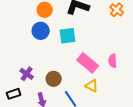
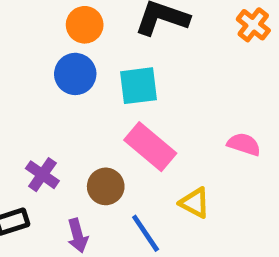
pink semicircle: (113, 61) -> (244, 144), turned 112
pink rectangle: (88, 63) -> (150, 147), moved

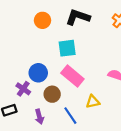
blue circle: (75, 74) -> (38, 73), moved
yellow triangle: (195, 203) -> (93, 102), turned -40

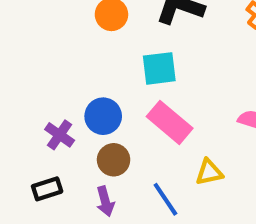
purple cross: (23, 89) -> (60, 135), moved
brown circle: (52, 94) -> (114, 160), moved

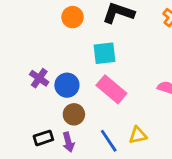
purple cross: (60, 135) -> (39, 78), moved
yellow triangle: (209, 172) -> (138, 135), moved
black rectangle: (47, 189) -> (43, 138), moved

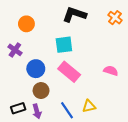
orange circle: (73, 17) -> (26, 24), moved
purple cross: (39, 78) -> (15, 50), moved

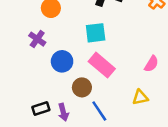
pink semicircle: (111, 71) -> (151, 64), turned 104
brown circle: (41, 91) -> (82, 87), moved
yellow triangle: (89, 106) -> (140, 97), moved

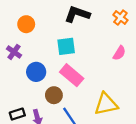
pink semicircle: (151, 64) -> (119, 53), moved
yellow triangle: (140, 97) -> (106, 104), size x1.6

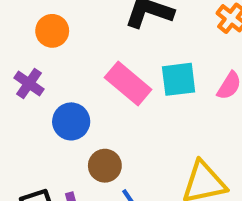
cyan square: (66, 46) -> (179, 79), moved
pink rectangle: (72, 75) -> (128, 84), moved

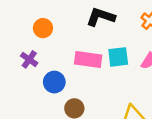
pink rectangle: (128, 84) -> (88, 59), turned -32

